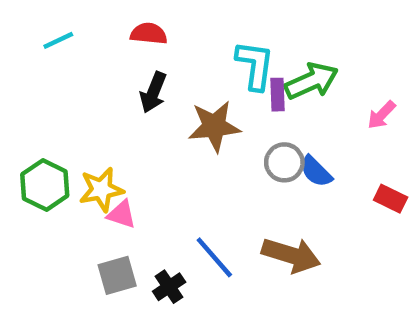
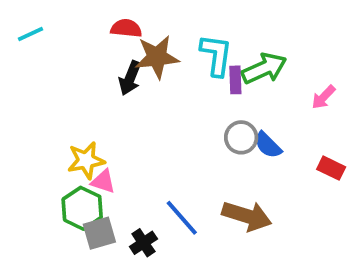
cyan line: (58, 40) -> (30, 34), moved
brown star: (214, 126) -> (157, 57), moved
green hexagon: (45, 185) -> (82, 208), moved

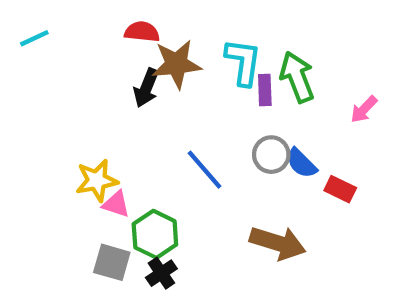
green arrow: (264, 68) -> (297, 77), turned -87
red rectangle: (331, 168) -> (340, 189), moved
green hexagon: (82, 208) -> (155, 234), moved
blue line: (182, 218) -> (204, 170), moved
gray square: (99, 233) -> (112, 262), turned 32

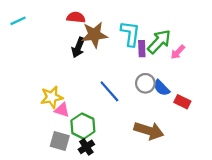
green arrow: (297, 77) -> (159, 42), turned 64
pink arrow: (364, 109) -> (178, 52), moved

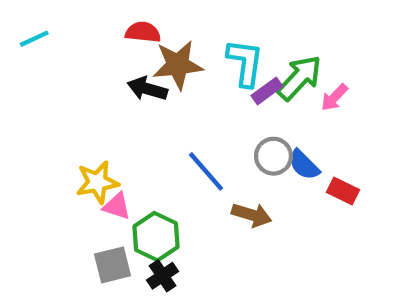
black arrow: (78, 47) -> (147, 89), turned 84
purple rectangle: (142, 49) -> (267, 91), turned 56
brown arrow: (149, 131) -> (252, 215), moved, size x0.7
gray square: (60, 141) -> (113, 265), turned -30

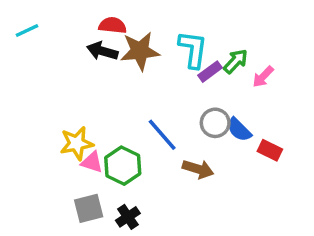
green arrow: (300, 78) -> (236, 61), size x0.7
black arrow: (147, 89) -> (102, 51), moved
green hexagon: (156, 237) -> (123, 166), moved

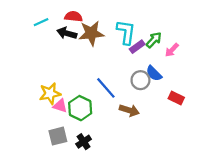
cyan line: (27, 30) -> (41, 22), moved
blue semicircle: (239, 130) -> (154, 73), moved

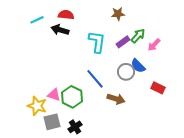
cyan L-shape: (126, 32) -> (97, 42), moved
brown star: (91, 33) -> (118, 14), moved, size x0.6
yellow star: (50, 94) -> (37, 106), moved, turned 30

